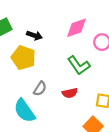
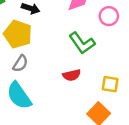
gray semicircle: (40, 89) -> (20, 64), moved

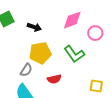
yellow pentagon: (18, 34) -> (40, 53), moved, turned -30
red semicircle: (72, 75) -> (54, 79), moved

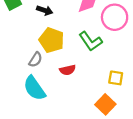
pink circle: (95, 33) -> (115, 17), size x1.5
yellow pentagon: (40, 53) -> (52, 40), turned 30

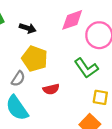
green L-shape: (91, 41) -> (86, 68), moved

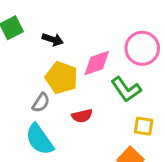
pink diamond: (72, 20) -> (97, 63), moved

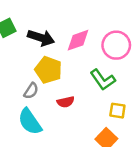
black arrow: (53, 40) -> (41, 38), size x1.5
pink diamond: (97, 63) -> (78, 40), moved

